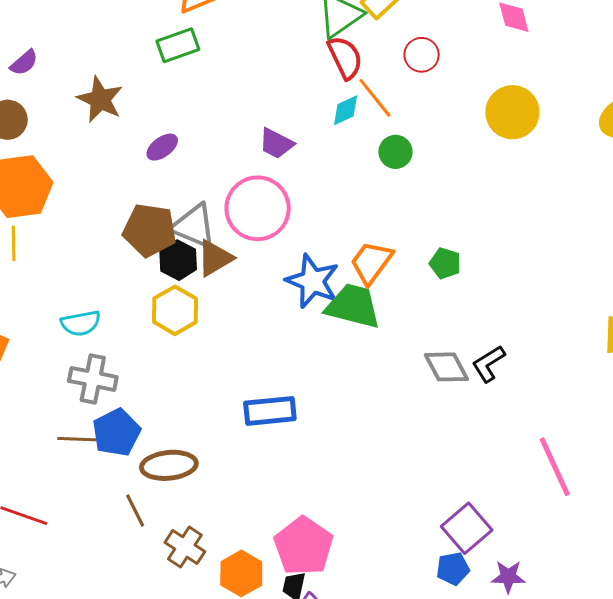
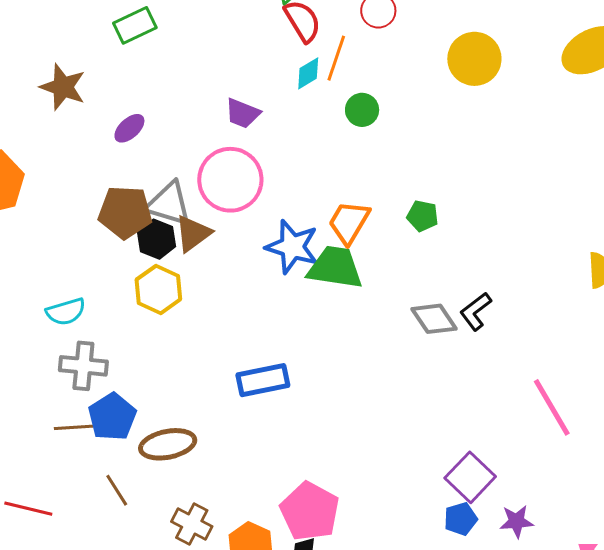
orange line: (375, 98) -> (336, 58), turned 63
brown line: (135, 510) -> (117, 490), moved

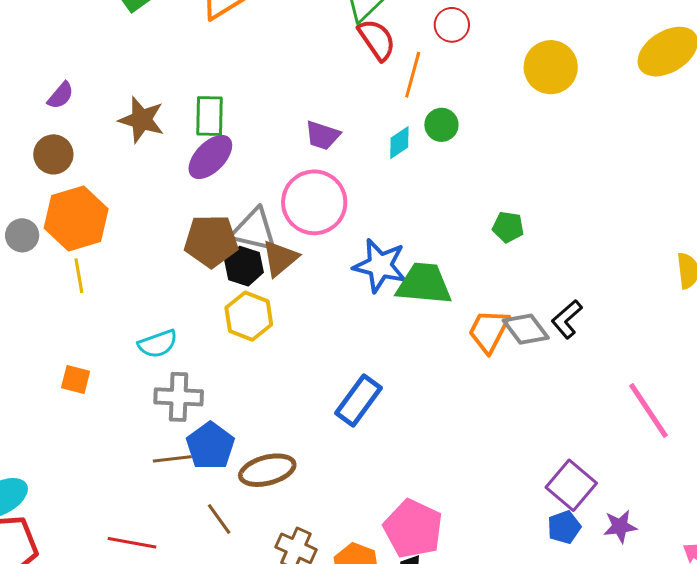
green rectangle: (135, 25) -> (210, 116), moved, turned -60
cyan diamond: (308, 73) -> (399, 143), moved
purple ellipse: (129, 128) -> (210, 157), size x1.5
orange trapezoid: (349, 222) -> (489, 331), moved
blue rectangle: (263, 380) -> (359, 401), turned -39

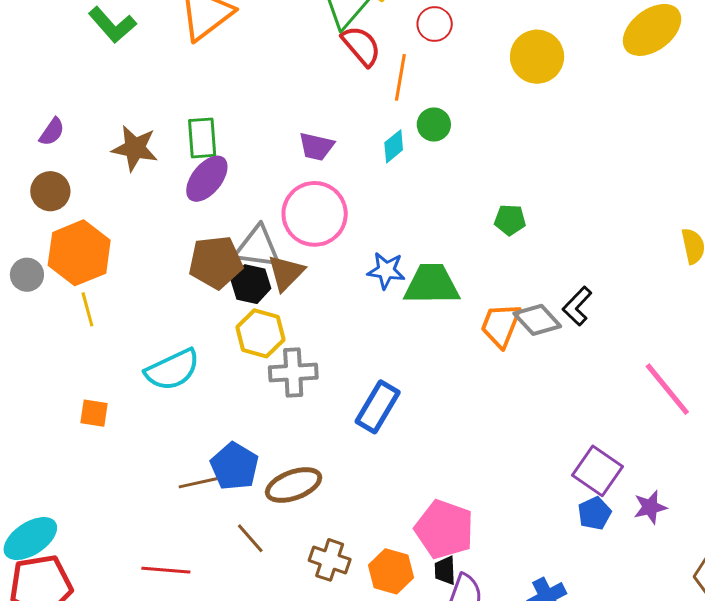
blue star: (380, 266) -> (386, 271), size x0.7
cyan semicircle: (158, 344) -> (172, 370), size x1.4
gray cross: (179, 397) -> (293, 373), moved

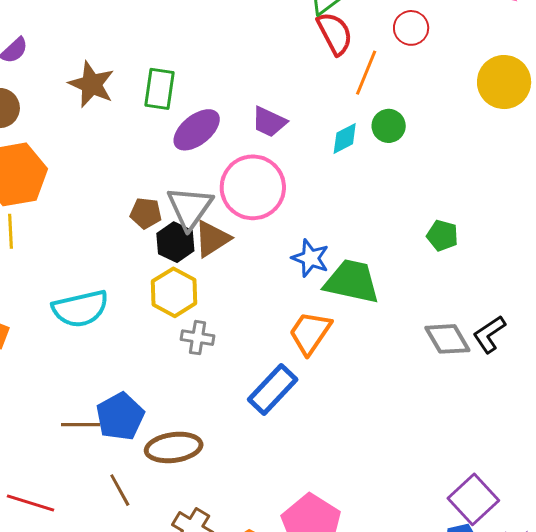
purple ellipse: (207, 179) -> (197, 130), moved
gray triangle: (257, 247) -> (190, 208), turned 45
brown pentagon: (216, 262) -> (146, 213), size x0.6
orange trapezoid: (501, 325) -> (310, 333), moved
gray cross: (293, 373) -> (198, 338), size x0.7

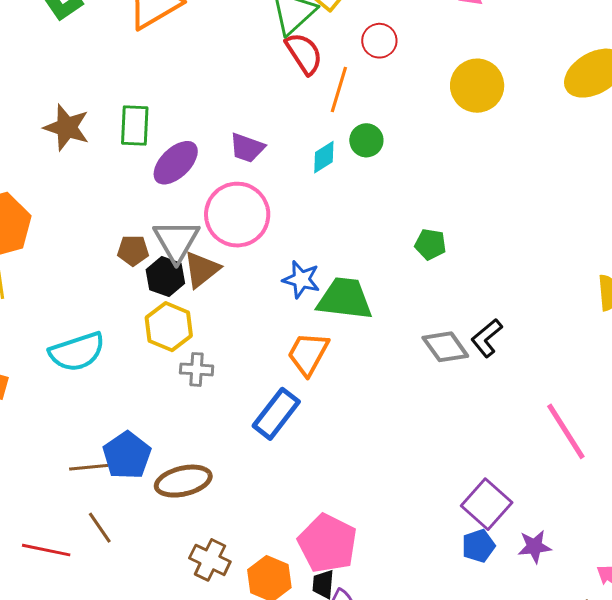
brown line: (120, 490) -> (100, 528), moved

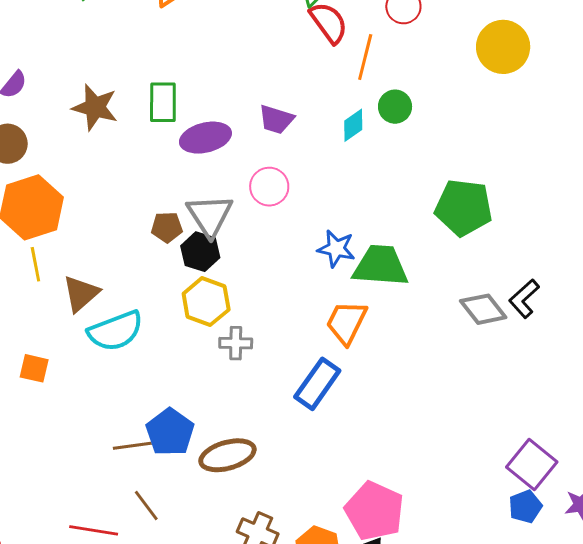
purple ellipse: (176, 163) -> (205, 138), turned 33
pink circle: (237, 215) -> (269, 187), size x0.6
green pentagon: (430, 244) -> (464, 208), size x1.8
brown triangle: (202, 270) -> (81, 294), moved

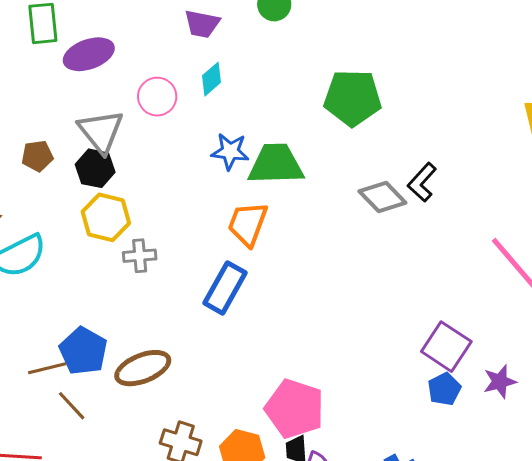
purple trapezoid: (276, 119) -> (202, 24), moved
cyan diamond: (353, 125) -> (212, 79), moved
brown pentagon: (167, 227) -> (37, 156), moved
brown line: (146, 506) -> (72, 406), moved

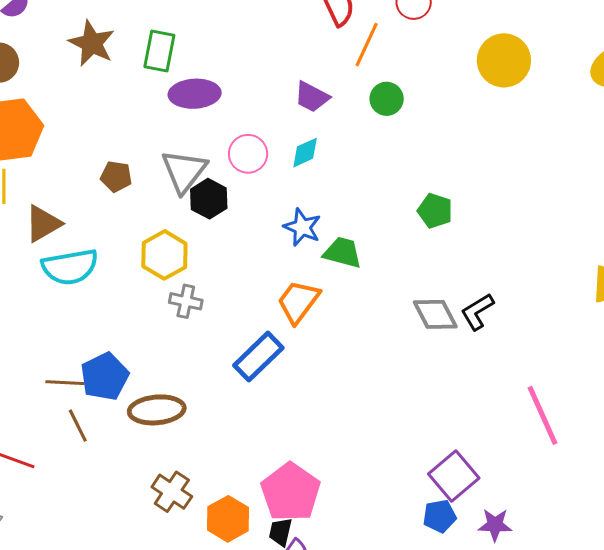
green pentagon: (353, 98) -> (435, 211), size x0.6
green trapezoid: (276, 164) -> (342, 253), size x0.7
black hexagon: (95, 168) -> (209, 199), moved

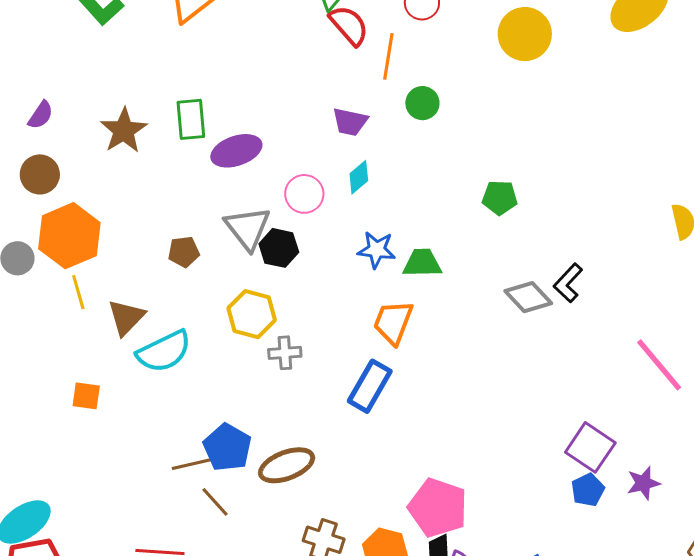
brown star: (92, 43) -> (124, 130), turned 30

